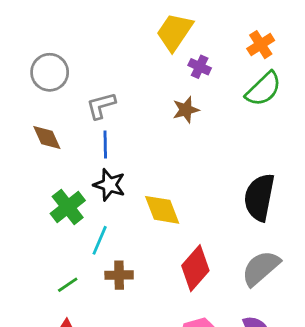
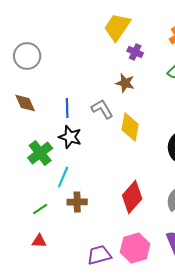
gray L-shape: (101, 106) -> (102, 109), moved, turned 75
brown star: (186, 110) -> (125, 83), turned 30
yellow diamond: (162, 210) -> (130, 127), moved, turned 32

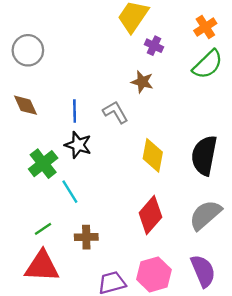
yellow diamond: (130, 127) -> (153, 155), moved
cyan line: (63, 177) -> (70, 192), turned -55
brown cross: (77, 202) -> (86, 237), moved
red triangle: (39, 241) -> (42, 266), size x2.0

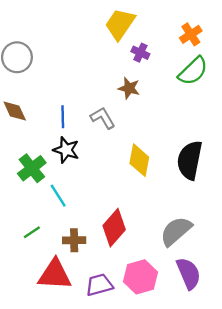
red diamond: (150, 215) -> (114, 228), moved
gray semicircle: (205, 215) -> (176, 231), moved
red triangle: (42, 266) -> (55, 275), moved

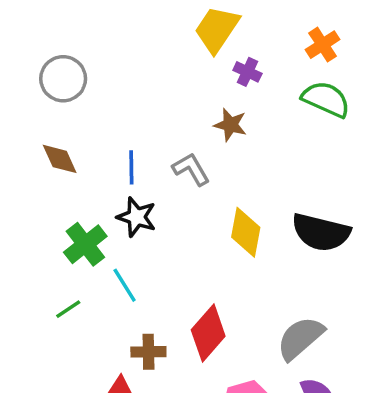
green semicircle: (193, 71) -> (326, 99), turned -112
black semicircle: (190, 160) -> (321, 232), turned -87
green line: (32, 232) -> (68, 309), moved

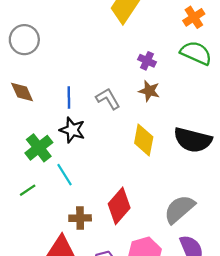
purple cross: (247, 72) -> (147, 61), moved
brown star: (230, 125) -> (149, 91), moved

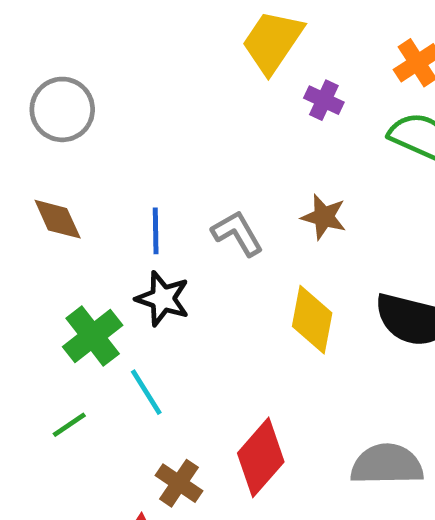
purple cross: (147, 61) -> (324, 100), moved
gray semicircle: (179, 209) -> (387, 464), turned 40
brown cross: (80, 218) -> (179, 483), turned 35

